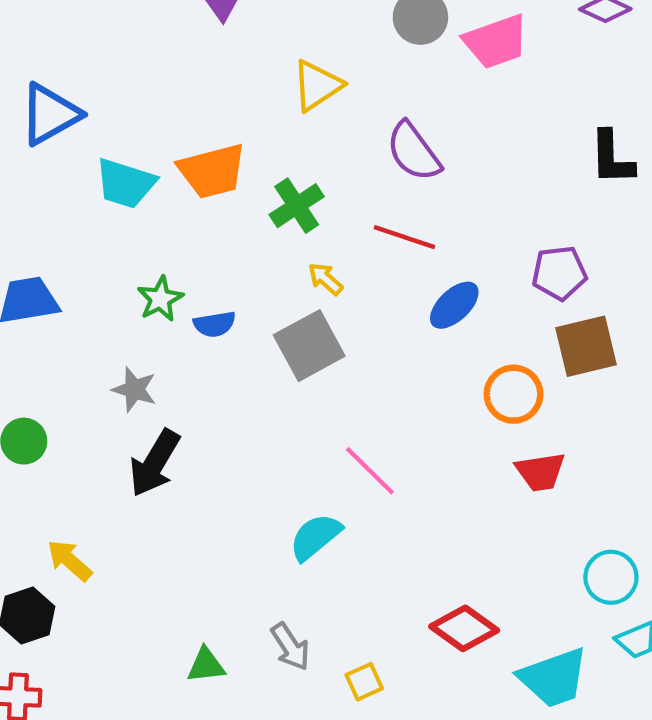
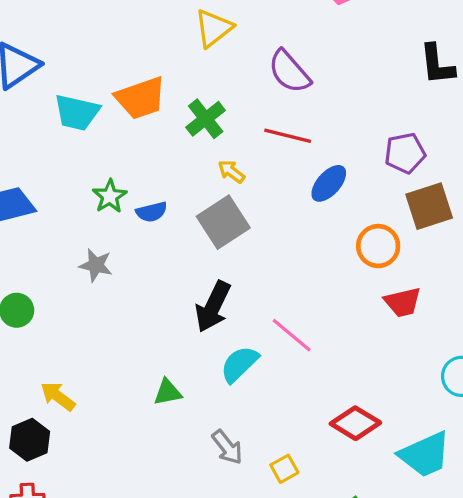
black arrow: (155, 463) -> (213, 307), moved
pink line: (370, 471) -> (292, 335), moved
green triangle: (206, 665) -> (168, 392), moved

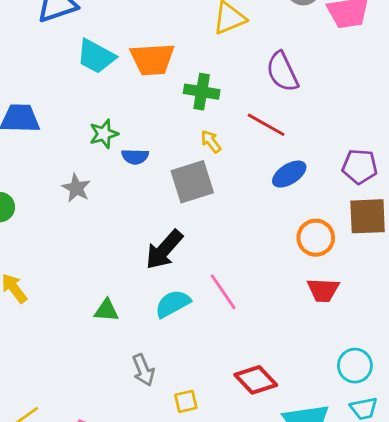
green cross: (206, 119) -> (202, 92), turned 32

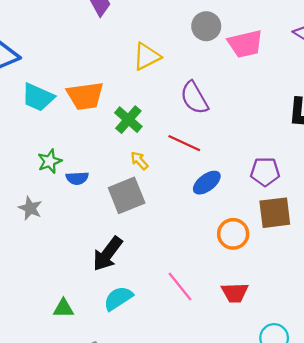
green cross: (202, 92) -> (128, 120), turned 36
red trapezoid: (323, 290) -> (235, 293), moved
pink line: (223, 292) -> (180, 286), moved

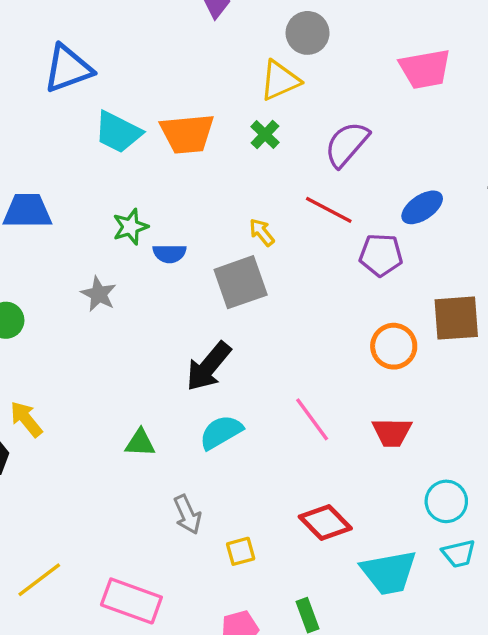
gray circle: (206, 26) -> (308, 33), moved
purple semicircle: (194, 98) -> (347, 144), turned 68
green cross: (128, 120) -> (265, 134), moved, size x0.7
purple pentagon: (265, 172) -> (381, 255), moved
blue ellipse: (207, 183) -> (422, 207), moved

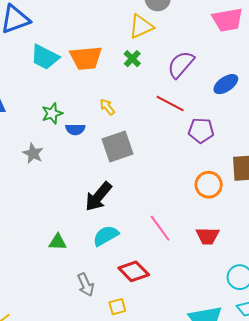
blue ellipse: (422, 207) -> (226, 84), moved
yellow arrow: (262, 232) -> (107, 107), moved
red diamond: (325, 523) -> (134, 271), moved

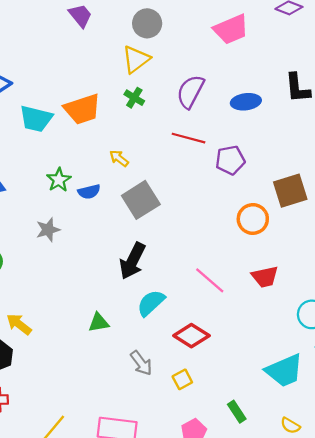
blue ellipse: (226, 84) -> (246, 102), turned 40
gray star: (33, 153) -> (48, 230), turned -30

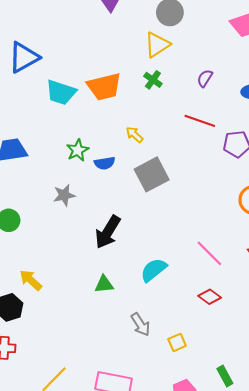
purple semicircle: (190, 92) -> (205, 78), size x0.6
black arrow: (132, 261) -> (108, 232), moved
red diamond: (191, 336) -> (210, 297), moved, size x0.7

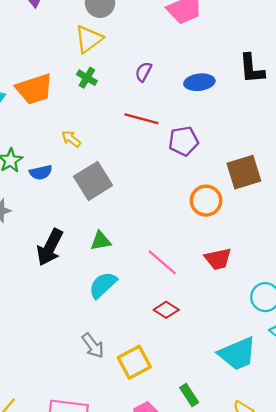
green triangle: (104, 284) -> (101, 241), moved
yellow square: (177, 342) -> (134, 362), size x1.6

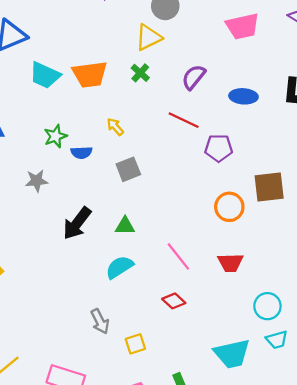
purple semicircle: (143, 72) -> (194, 77), size x1.4
gray square: (93, 181) -> (128, 169), size x0.7
yellow square: (134, 362) -> (135, 344), size x0.7

